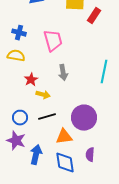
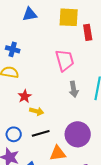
red rectangle: (94, 16) -> (88, 32), turned -42
pink trapezoid: (53, 41) -> (65, 60), moved
gray arrow: (63, 73) -> (74, 89), moved

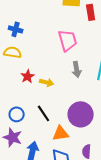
yellow arrow: (37, 111) -> (47, 82), moved
black line: (41, 133) -> (44, 113), turned 72

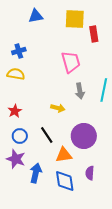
blue cross: (16, 29) -> (19, 51), turned -32
red star: (28, 76) -> (15, 111), moved
yellow arrow: (47, 82) -> (58, 108), moved

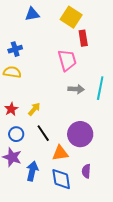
yellow square: (75, 19) -> (71, 17), turned 30
red rectangle: (94, 34) -> (83, 38), moved
gray arrow: (80, 91) -> (76, 89), turned -77
yellow arrow: (58, 108) -> (34, 109), moved, turned -64

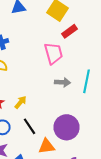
red rectangle: (83, 38) -> (70, 31), turned 63

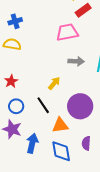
pink trapezoid: (54, 53) -> (67, 32), turned -85
yellow arrow: (20, 102) -> (54, 83), moved

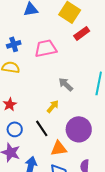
pink trapezoid: (67, 32) -> (46, 48), moved
gray arrow: (76, 61) -> (66, 84), moved, turned -140

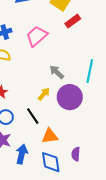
pink trapezoid: (46, 48) -> (37, 36), turned -30
purple circle: (79, 129) -> (70, 97), moved

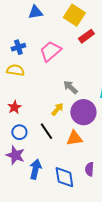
orange triangle: (50, 136) -> (74, 138), moved

